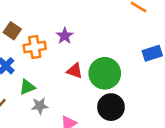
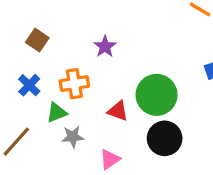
orange cross: (35, 47) -> (74, 84), moved
red triangle: (75, 71) -> (118, 111), moved

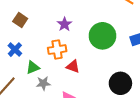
orange cross: (74, 84) -> (57, 50), moved
green circle: (157, 95) -> (102, 36), moved
black circle: (165, 138) -> (120, 83), moved

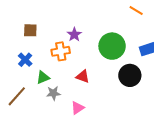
brown square: (20, 20) -> (30, 30), turned -32
orange cross: (57, 50) -> (61, 51), moved
black circle: (120, 83) -> (130, 75), moved

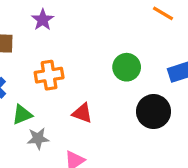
purple star: (74, 35) -> (43, 20), moved
green circle: (112, 46) -> (127, 67), size x0.7

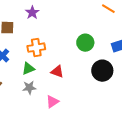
green triangle: (22, 115) -> (28, 69), moved

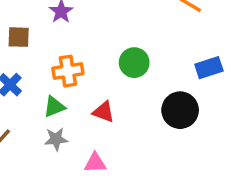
green circle: (85, 43) -> (134, 63), moved
pink triangle: (52, 102) -> (95, 163), turned 32

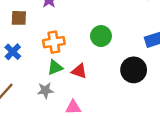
green triangle: (54, 107) -> (55, 67), moved

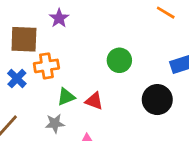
brown square: (19, 18) -> (24, 39), size x1.5
orange cross: (54, 42) -> (46, 66), moved

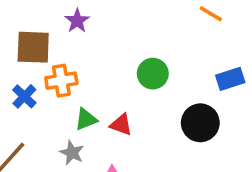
gray star: (55, 123) -> (72, 153), turned 30

